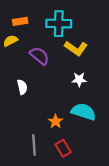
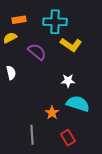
white star: (79, 79) -> (68, 81), moved
white semicircle: (22, 87) -> (11, 73), moved
red rectangle: (63, 148) -> (68, 138), moved

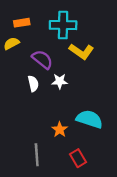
white semicircle: (11, 73) -> (33, 84), moved
white star: (68, 81) -> (60, 81), moved

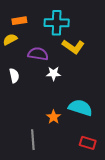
purple semicircle: (42, 59) -> (38, 54), turned -30
white semicircle: (33, 84) -> (14, 76), moved
red rectangle: (78, 158) -> (88, 143), moved, turned -42

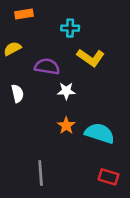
orange rectangle: (19, 21) -> (24, 14), moved
cyan cross: (57, 23) -> (70, 28), size x0.6
orange star: (54, 117) -> (66, 126), moved

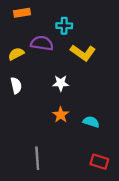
yellow semicircle: (12, 49) -> (16, 54), moved
purple semicircle: (47, 67) -> (42, 43), moved
cyan semicircle: (100, 133) -> (91, 122), size x0.6

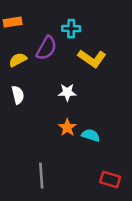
orange rectangle: (22, 13) -> (13, 22), moved
purple semicircle: (42, 43) -> (46, 48), turned 110
cyan semicircle: (91, 122) -> (91, 135), moved

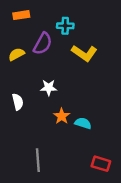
orange rectangle: (13, 22) -> (21, 15), moved
white star: (67, 92) -> (49, 88), moved
white semicircle: (18, 95) -> (18, 102), moved

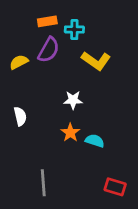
orange rectangle: (21, 15) -> (47, 21), moved
white star: (49, 88) -> (73, 100), moved

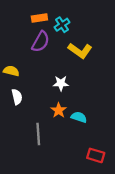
cyan cross: (74, 30) -> (62, 25), turned -35
yellow semicircle: (19, 62) -> (11, 71), moved, turned 42
gray line: (43, 183) -> (38, 134), moved

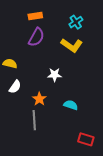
cyan cross: (62, 25) -> (76, 22), moved
white semicircle: (17, 97) -> (15, 87), turned 48
orange star: (59, 110) -> (39, 99), moved

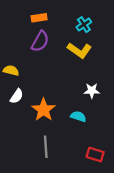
white star: (55, 75) -> (92, 91), moved
orange star: (39, 99) -> (44, 110), size x1.5
gray line: (34, 120) -> (46, 147), moved

